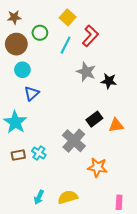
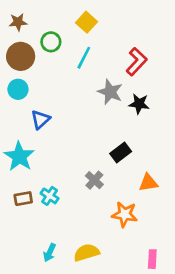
red L-shape: (90, 36) -> (136, 62), moved
cyan circle: (22, 70) -> (18, 89), moved
orange triangle: (116, 125) -> (148, 183), moved
gray cross: (74, 141) -> (94, 180), size x0.6

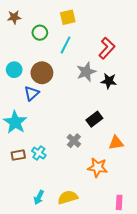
yellow square: (86, 22) -> (68, 17), turned 35
brown circle: (21, 56) -> (42, 73), moved
gray star: (110, 92) -> (86, 72), turned 30

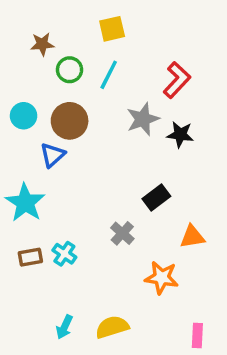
brown star: (14, 17) -> (42, 44), moved
green circle: (40, 33) -> (70, 70), moved

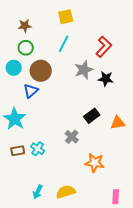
green circle: (70, 70) -> (26, 48), moved
orange triangle: (192, 237) -> (118, 123), moved

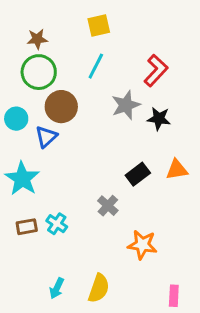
green circle: (26, 48) -> (39, 72), size x1.5
cyan circle: (14, 68) -> (16, 119), moved
orange triangle: (118, 123) -> (177, 170), moved
yellow semicircle: (66, 192) -> (99, 288), turned 126

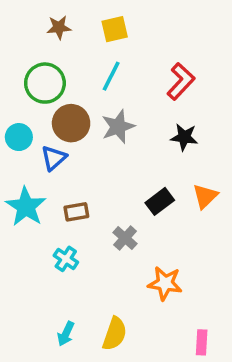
brown star: (37, 39) -> (59, 27), moved
gray star: (126, 105) -> (118, 127), moved
orange triangle: (177, 170) -> (205, 196), turned -35
brown rectangle: (27, 227) -> (76, 212), moved

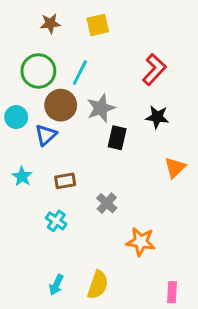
cyan line: (111, 76) -> (80, 72), moved
black rectangle: (160, 201) -> (117, 138), moved, turned -40
cyan star: (26, 207) -> (22, 176), size x0.6

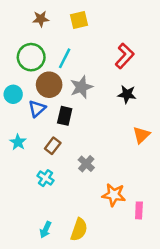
black rectangle: (117, 138) -> (65, 116), moved
brown rectangle: (65, 181) -> (53, 146), turned -42
pink rectangle: (172, 292) -> (139, 210), moved

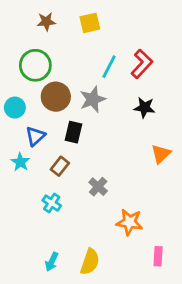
cyan line: (65, 58) -> (109, 67), moved
blue triangle: (37, 109) -> (35, 136), moved
pink rectangle: (139, 210) -> (158, 256), moved

